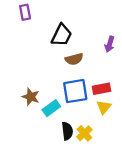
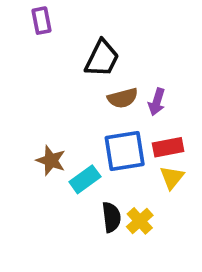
purple arrow: (110, 44) -> (157, 102), moved

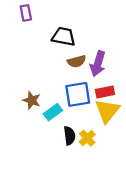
black trapezoid: (102, 58) -> (64, 37), turned -105
purple arrow: (157, 102) -> (98, 64), size x1.5
yellow triangle: (172, 177) -> (107, 111), size x1.6

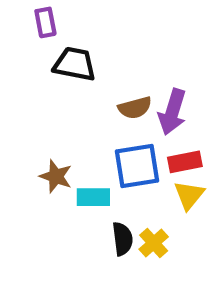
black trapezoid: (64, 37) -> (75, 64), moved
yellow triangle: (107, 111) -> (189, 195), size x0.7
cyan rectangle: (53, 112) -> (93, 197), turned 36

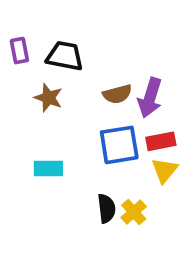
purple rectangle: (45, 22) -> (19, 51), moved
brown star: (56, 176) -> (48, 98), moved
cyan rectangle: (93, 197) -> (48, 168), moved

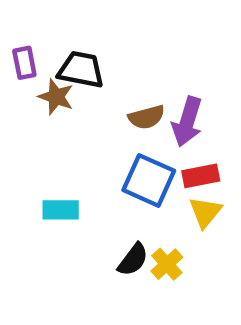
brown star: (48, 98) -> (56, 97), moved
blue square: (119, 145) -> (149, 180), turned 33
black semicircle: (106, 208) -> (133, 260), turned 44

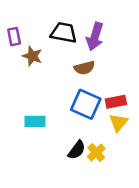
black trapezoid: (81, 70) -> (64, 33), moved
purple arrow: (187, 122) -> (95, 37), moved

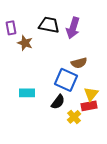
brown semicircle: (84, 68) -> (79, 63), moved
red rectangle: (116, 102) -> (89, 106), moved
black semicircle: (77, 150) -> (58, 102), moved

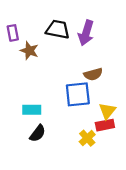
blue square: (66, 80) -> (78, 94), turned -30
black semicircle: (58, 102) -> (38, 133), moved

